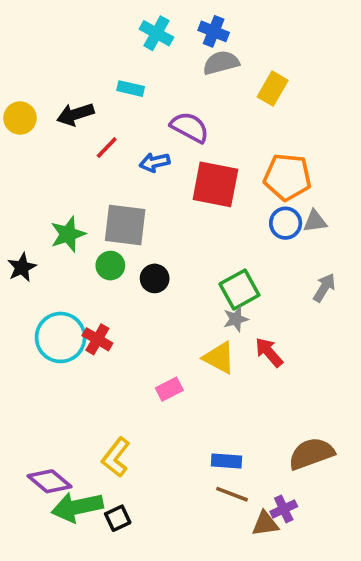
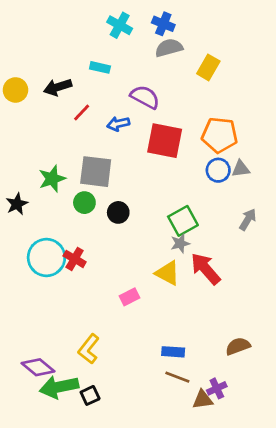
red arrow: (269, 352) -> (206, 269), size x1.4
brown semicircle: (311, 454) -> (238, 346), size x0.7

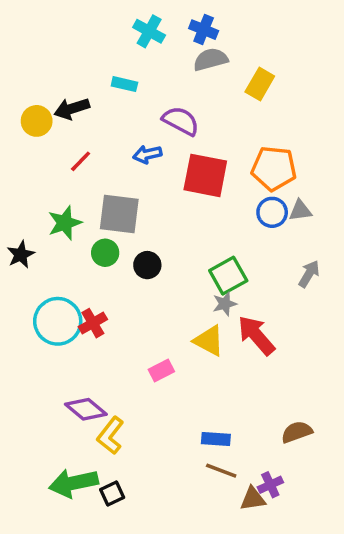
yellow circle: (15, 90) -> (37, 121), moved
red line: (82, 112) -> (81, 161), moved
red cross: (75, 259) -> (93, 323), turned 30
purple diamond: (38, 367) -> (86, 409), moved

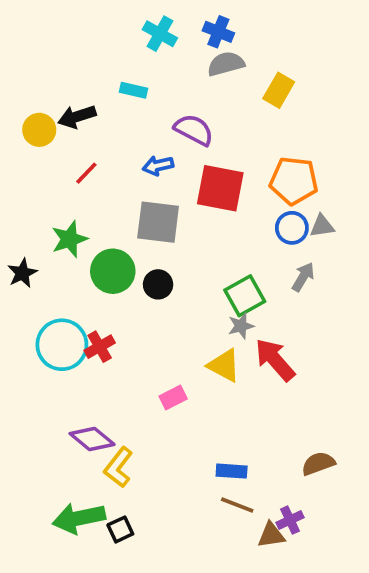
gray square: (119, 214) -> (158, 222), moved
green circle: (105, 253) -> (113, 271), size x1.5
gray arrow: (309, 274) -> (303, 277), moved

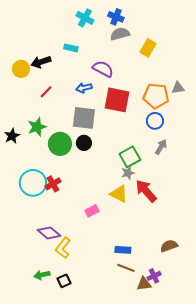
gray triangle: (322, 226) -> (178, 88), moved
black star: (22, 273) -> (12, 136), moved
black circle: (158, 284) -> (84, 143), moved
green arrow: (79, 518) -> (42, 275), size x0.6

